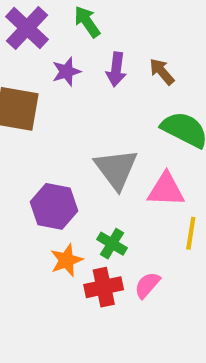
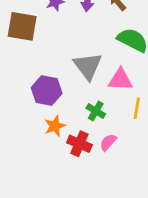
green cross: (112, 244) -> (96, 111), moved
red cross: (104, 287) -> (79, 144), turned 35

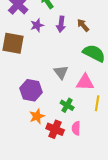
gray triangle: (88, 66) -> (61, 72), size x0.7
pink semicircle: (108, 142) -> (76, 128), turned -40

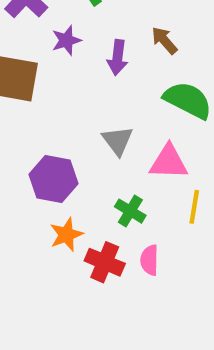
purple arrow: (61, 24) -> (117, 57), moved

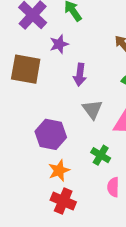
purple arrow: (117, 57) -> (80, 75), moved
red cross: (105, 262) -> (63, 201), moved

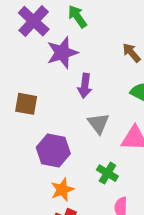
purple star: (59, 44) -> (62, 53), size x1.5
brown square: (26, 69) -> (26, 104), moved, size x0.7

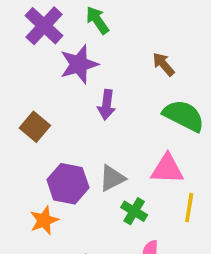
brown square: (26, 104) -> (35, 127), turned 30
gray triangle: (98, 123) -> (112, 178), moved, turned 40
orange star: (62, 190) -> (44, 220), moved

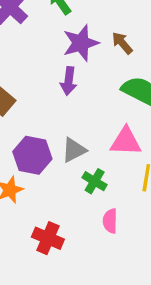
purple star: (79, 64) -> (81, 43), moved

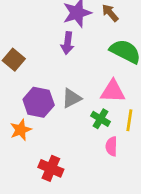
green cross: (95, 181) -> (100, 119), moved
pink semicircle: (110, 221) -> (111, 146), moved

